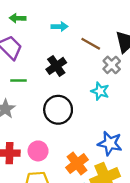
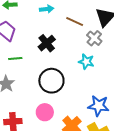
pink circle: (38, 151) -> (45, 112), moved

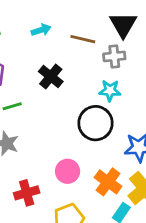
gray cross: (94, 38) -> (114, 56), turned -35
black circle: (51, 81) -> (96, 123), moved

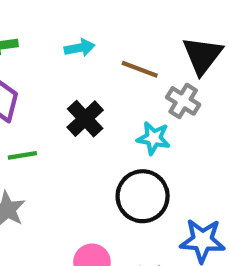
gray cross: (114, 56) -> (183, 101), turned 30
cyan star: (110, 91) -> (154, 138), moved

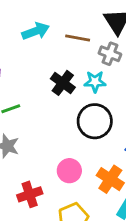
cyan arrow: (80, 48) -> (36, 31), size x1.4
black cross: (85, 119) -> (63, 83), moved

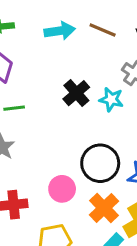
brown line: (78, 38) -> (103, 30), moved
black circle: (95, 121) -> (100, 163), moved

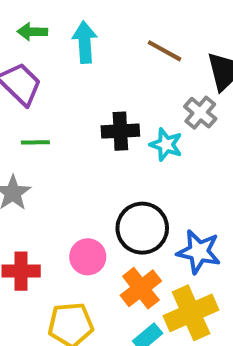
cyan arrow: (60, 31) -> (85, 42), moved, turned -92
black cross: (76, 93) -> (120, 131), turned 32

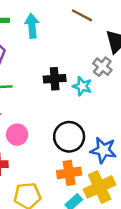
brown line: (164, 51) -> (82, 15), moved
pink circle: (88, 257) -> (17, 135), moved
orange cross: (141, 288) -> (69, 173), turned 30

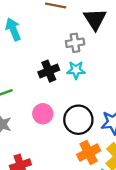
gray cross: (102, 67) -> (75, 43), moved, turned -30
pink circle: (17, 135) -> (43, 114), moved

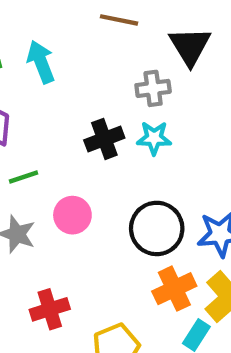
pink circle: (43, 114) -> (72, 215), moved

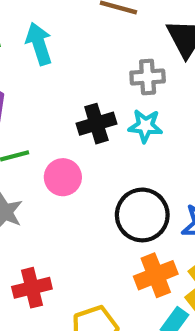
pink circle: (72, 215) -> (63, 177), moved

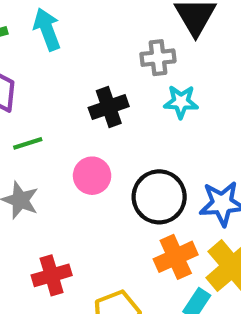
cyan star: (145, 126) -> (181, 102), moved
pink circle: (63, 177) -> (92, 176), moved

